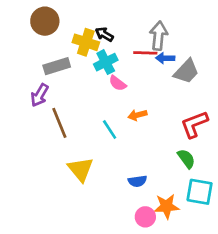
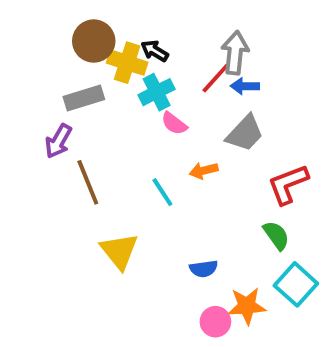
brown circle: (45, 21) -> (94, 41), moved
red line: (145, 53) -> (215, 78), turned -50
gray trapezoid: (186, 71) -> (245, 133), moved
cyan square: (200, 192) -> (296, 284), turned 32

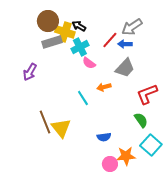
gray arrow: (235, 53) -> (132, 27), moved, turned -130
gray rectangle: (84, 98) -> (52, 42), moved
brown line: (88, 182) -> (45, 122), moved

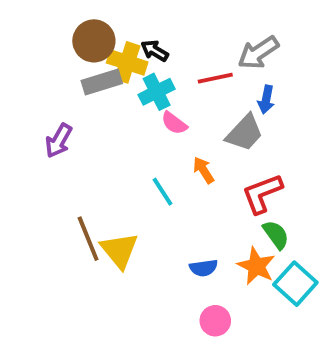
red line: (110, 40) -> (215, 78), turned 36
blue arrow: (125, 44) -> (266, 100), moved, turned -80
orange arrow: (104, 87) -> (204, 170), turned 72
red L-shape: (147, 94) -> (262, 194), moved
orange star: (126, 156) -> (256, 266), moved, turned 30

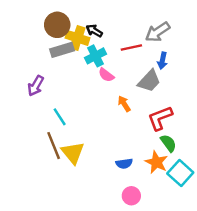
cyan line: (162, 192) -> (60, 117), moved

